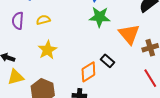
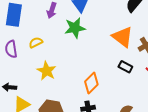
green star: (100, 17) -> (75, 28), moved
black rectangle: (107, 61) -> (125, 67), moved

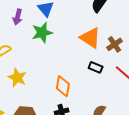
orange diamond: (91, 83) -> (63, 86), turned -30

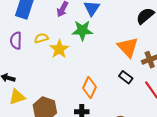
yellow star: (17, 78) -> (59, 49), moved

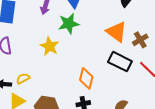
yellow semicircle: (41, 38) -> (23, 79), moved
black rectangle: (126, 77) -> (120, 62), size x1.6

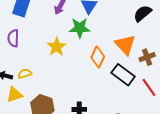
orange diamond: (86, 78) -> (98, 57), moved

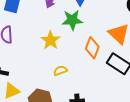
yellow semicircle: (25, 74) -> (60, 71), moved

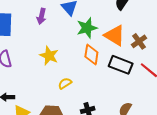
green star: (72, 20) -> (87, 28), moved

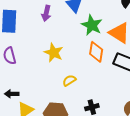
green star: (87, 28) -> (92, 25), turned -30

